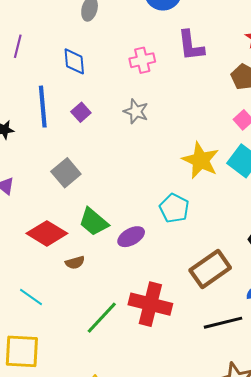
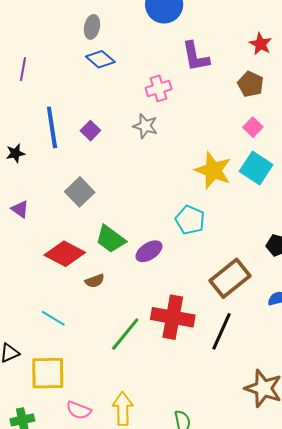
pink cross: (142, 60) -> (159, 88), moved
blue diamond: (74, 61) -> (100, 59), moved, turned -40
black line: (223, 323) -> (221, 331), moved, turned -48

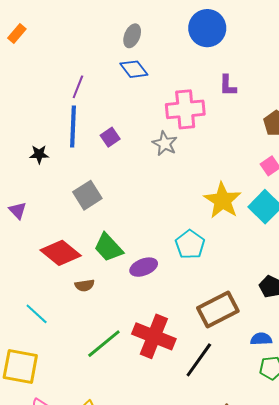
purple L-shape: (196, 57) -> (228, 85), size x0.7
purple line: (23, 69) -> (78, 87), moved
pink cross: (159, 88) -> (185, 109), size x1.5
black star: (15, 153) -> (39, 154), moved
purple triangle: (20, 209) -> (18, 210), moved

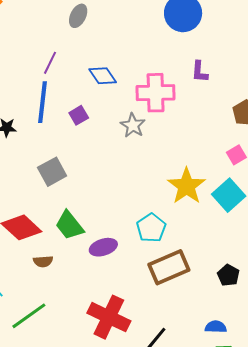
gray ellipse: (132, 36) -> (78, 16), moved
blue diamond: (134, 69) -> (103, 76), moved
brown rectangle: (218, 310) -> (169, 267), moved
green line: (104, 344) -> (29, 316), moved

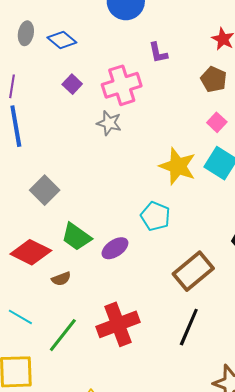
blue diamond: (103, 76) -> (62, 40), moved
purple square: (79, 115) -> (72, 84), moved
brown rectangle: (169, 267) -> (193, 271), moved
red cross: (109, 317) -> (118, 324), moved, turned -30

